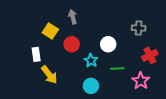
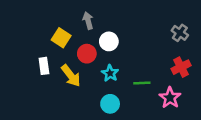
gray cross: (139, 28) -> (180, 33), moved, turned 32
white circle: (108, 44) -> (109, 41), moved
yellow arrow: (49, 75) -> (71, 76), moved

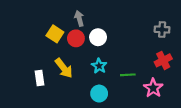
gray cross: (180, 33) -> (162, 30), turned -32
red circle: (87, 54) -> (76, 38), moved
white rectangle: (44, 66) -> (40, 78), moved

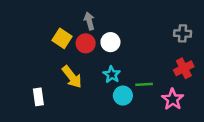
white rectangle: (40, 78) -> (38, 97), moved
cyan circle: (99, 94) -> (123, 96), moved

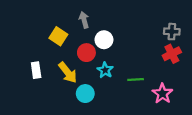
red circle: (86, 43) -> (86, 53), moved
red cross: (184, 68) -> (172, 54), moved
cyan circle: (123, 96) -> (85, 94), moved
white rectangle: (38, 97) -> (36, 70), moved

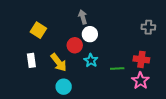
gray arrow: (84, 20) -> (83, 17), moved
yellow square: (58, 36) -> (38, 30), moved
red cross: (172, 54) -> (141, 59), moved, turned 35
cyan circle: (85, 94) -> (64, 87), moved

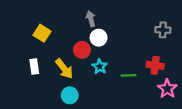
pink star: (140, 81) -> (167, 89), moved

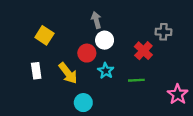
gray cross: (163, 30) -> (163, 32), moved
red cross: (155, 65) -> (143, 51), moved, turned 35
cyan circle: (70, 95) -> (83, 103), moved

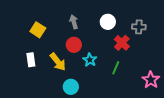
gray arrow: (96, 20) -> (74, 22), moved
white circle: (105, 40) -> (108, 22), moved
green line: (136, 80) -> (116, 68), turned -64

